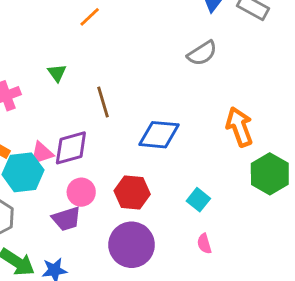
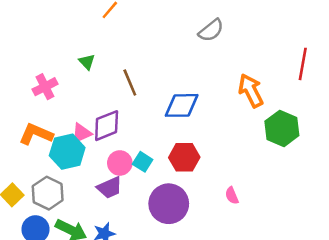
red hexagon: (132, 192) -> (184, 157), moved
cyan square: (198, 200) -> (143, 162), moved

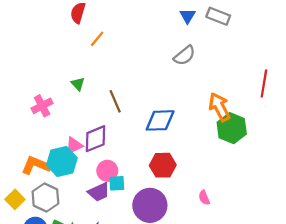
green hexagon: (282, 128) -> (232, 128), moved
orange L-shape: (36, 134) -> (36, 165), moved
cyan square: (143, 162) -> (117, 183), moved, turned -35

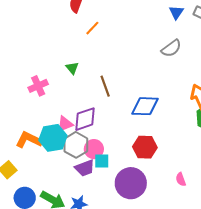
gray hexagon: (45, 198) -> (76, 145), moved

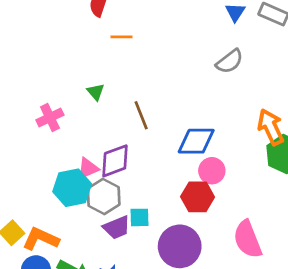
orange line: (92, 28) -> (121, 37), turned 49
orange L-shape: (29, 140) -> (41, 239), moved
pink circle: (94, 149) -> (212, 171), moved
pink semicircle: (181, 179) -> (248, 239), size x2.0

